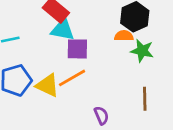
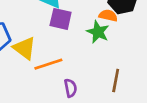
green star: (142, 51) -> (98, 32), moved
orange line: (72, 78) -> (48, 64), moved

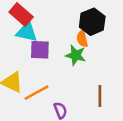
orange semicircle: (108, 16) -> (82, 39), turned -105

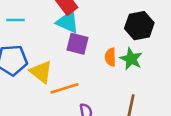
orange semicircle: (82, 39) -> (110, 57), moved
green star: (76, 55) -> (131, 59), moved

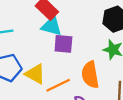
orange semicircle: (110, 57) -> (90, 75), moved, size x1.6

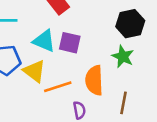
cyan triangle: (52, 26) -> (44, 41), moved

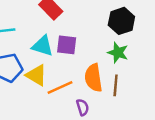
brown line: (124, 103) -> (116, 85), moved

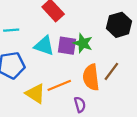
green star: (118, 53) -> (83, 43), moved
yellow triangle: (36, 75) -> (35, 94), moved
brown line: (116, 85) -> (111, 71), moved, turned 30

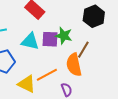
brown line: (111, 71) -> (83, 50), moved

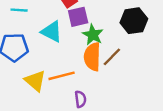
purple square: (50, 39) -> (78, 17), moved, turned -30
orange semicircle: (74, 65) -> (92, 57), moved

